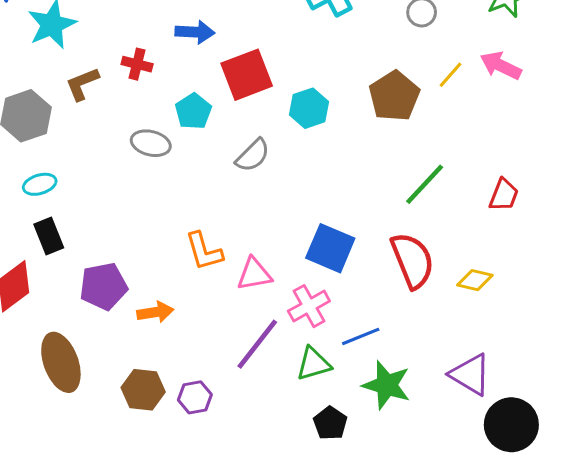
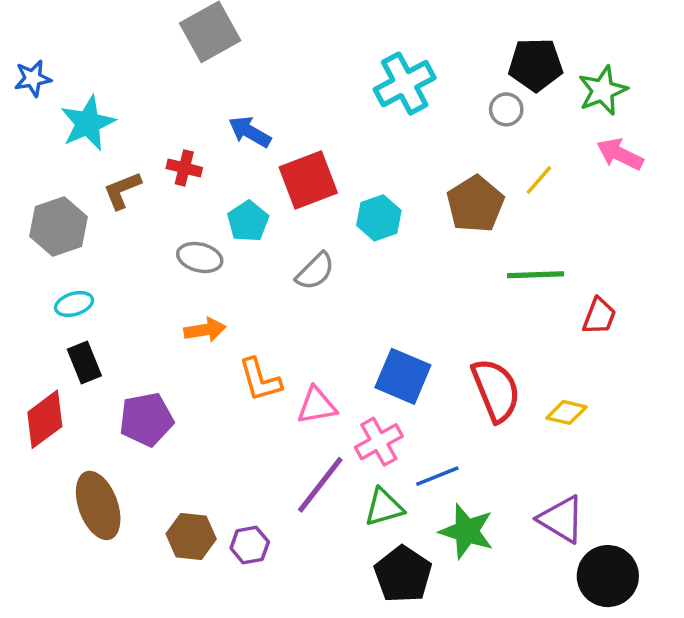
blue arrow: (195, 32) -> (250, 132), turned -153
pink arrow: (501, 66) -> (620, 154), moved
green line: (425, 184) -> (536, 275), moved, turned 45
orange arrow: (155, 312) -> (205, 330), moved
black pentagon: (330, 423) -> (403, 574), size x1.5

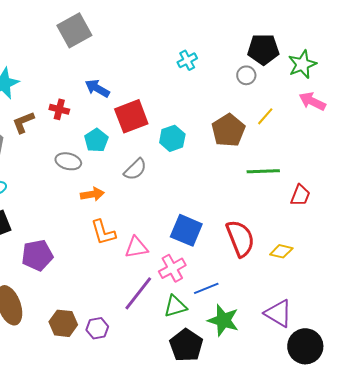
cyan cross: (405, 84) -> (187, 60), size x0.6
orange arrow: (205, 330) -> (92, 194), moved

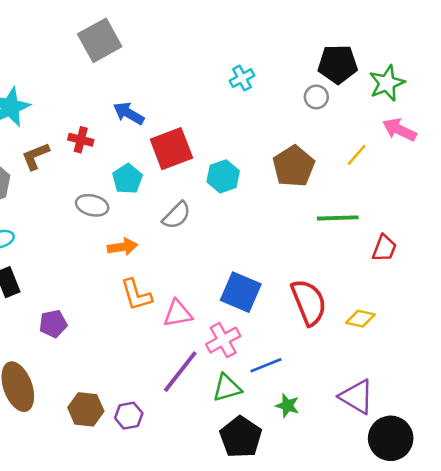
yellow line: (265, 116) -> (357, 155), moved
purple pentagon: (37, 255) -> (53, 324), size x0.7
green star: (223, 320) -> (287, 406), size x0.6

